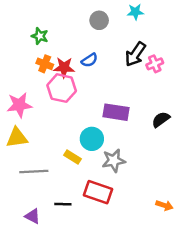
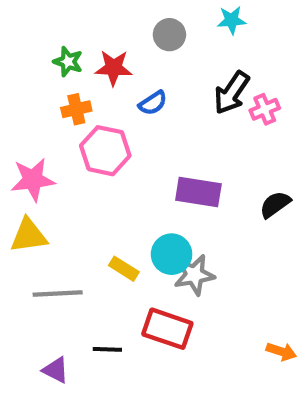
orange cross: (45, 64) -> (76, 109), turned -35
red star: (64, 67) -> (114, 68), moved
cyan circle: (92, 139) -> (172, 254), moved

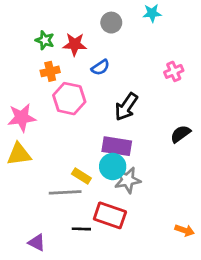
black arrow: (232, 93) -> (126, 107), moved
purple rectangle: (198, 192) -> (117, 146), moved
gray line: (58, 293) -> (65, 192), moved
black line: (107, 349) -> (81, 229), moved

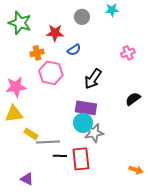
green star: (45, 40) -> (20, 23), moved, size x1.6
yellow rectangle: (81, 176) -> (31, 134), moved
red rectangle: (110, 215) -> (81, 159), turned 65
black line: (81, 229) -> (60, 156), moved

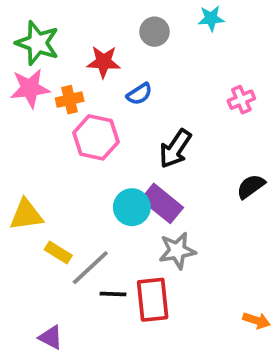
pink star: (16, 87) -> (30, 88), moved
purple rectangle: (86, 108) -> (162, 203), turned 30
cyan circle: (83, 123) -> (132, 207), moved
gray line: (48, 142) -> (90, 268), turned -40

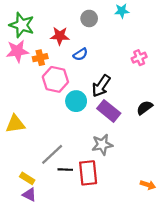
purple rectangle: (162, 203) -> (109, 111), moved
cyan circle: (132, 207) -> (76, 101), moved
yellow rectangle: (58, 253) -> (27, 178), moved

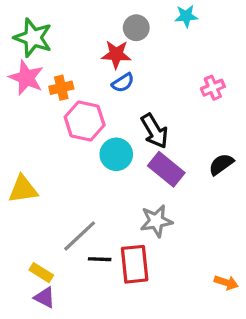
red star: (60, 36) -> (116, 54), moved
pink star: (17, 51) -> (26, 78), turned 30
black arrow: (101, 86) -> (155, 131), turned -65

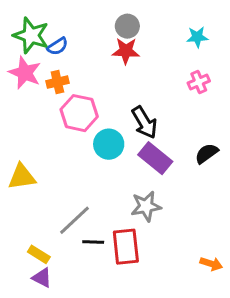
cyan star: (186, 16) -> (197, 37), moved
red star: (116, 54) -> (126, 51), moved
blue semicircle: (123, 83) -> (57, 46), moved

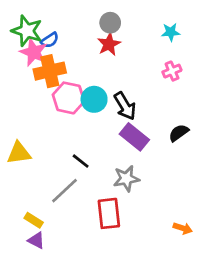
red star: (126, 51) -> (109, 44), turned -30
pink star: (25, 73) -> (34, 52), moved
orange cross: (57, 82) -> (50, 71), size x1.6
cyan circle: (109, 144) -> (94, 99), moved
black line: (93, 242) -> (81, 161), moved, turned 36

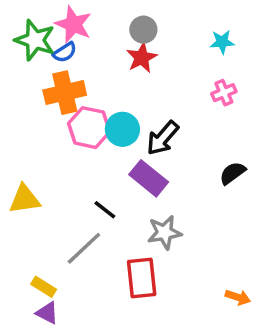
pink star: (34, 52) -> (73, 24), moved
black arrow: (125, 106) -> (163, 138), turned 72
purple rectangle: (134, 137) -> (149, 178), moved

